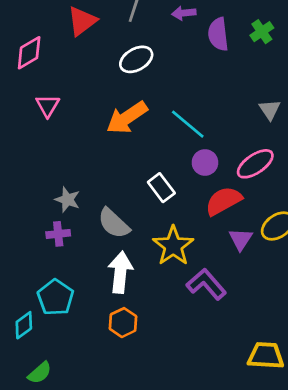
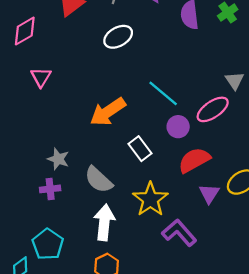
orange arrow: (127, 118) -> (108, 112), moved
pink ellipse: (255, 164) -> (213, 109), moved

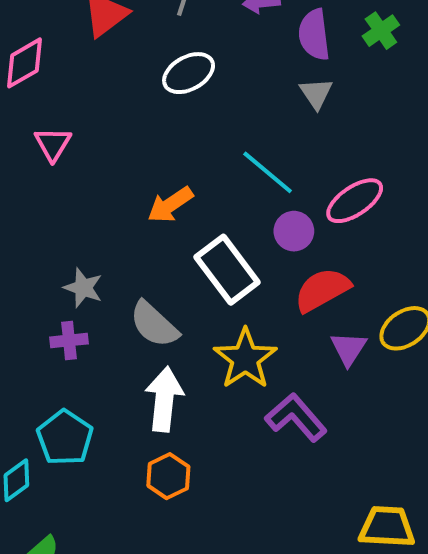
gray triangle: (235, 81) -> (316, 93), moved
orange arrow: (108, 112) -> (170, 205), size x0.7
white rectangle: (140, 149) -> (227, 270), size x1.5

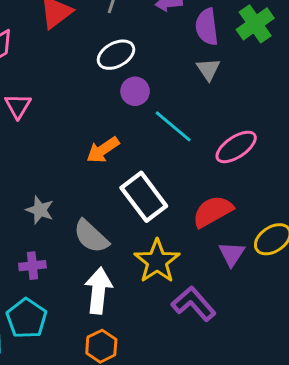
green cross: (381, 31) -> (255, 24), size x1.4
purple circle: (294, 231) -> (135, 91), moved
purple cross: (69, 340) -> (32, 266), moved

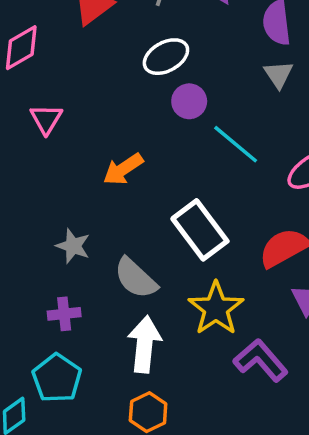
orange arrow: (103, 150) -> (123, 169), moved

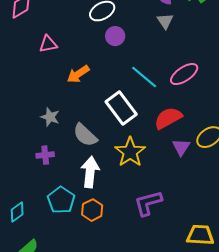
pink triangle: (46, 119) -> (48, 44), moved, turned 48
cyan line: (236, 144) -> (144, 77), moved
purple L-shape: (261, 360) -> (148, 203), moved, turned -64
cyan pentagon: (57, 378) -> (61, 200), moved

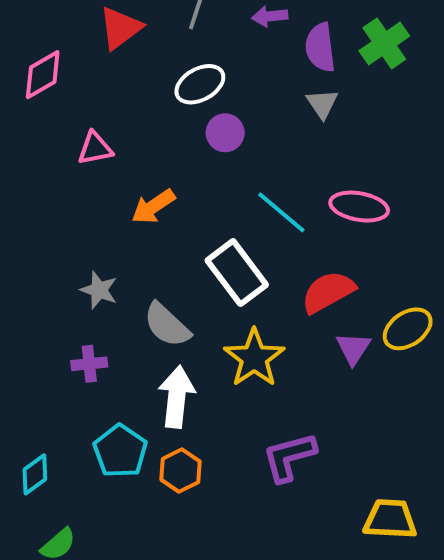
pink ellipse: (184, 74) -> (359, 207), turned 44

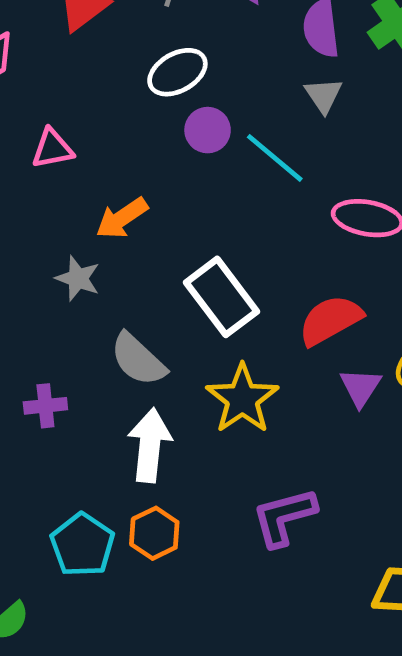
cyan line: (281, 212) -> (275, 158), moved
gray star: (99, 290) -> (78, 278), moved
cyan pentagon: (120, 451) -> (82, 545), moved

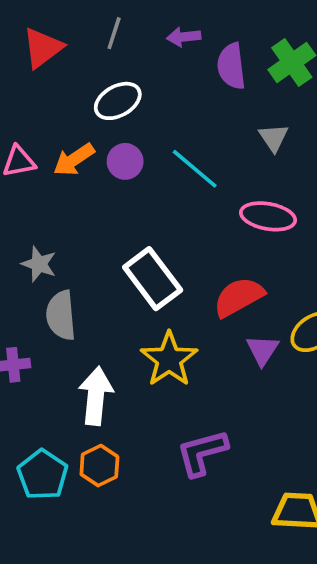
gray triangle: (323, 95) -> (273, 138), moved
purple circle: (208, 130) -> (125, 161), moved
orange arrow: (122, 218) -> (74, 160), moved
gray semicircle: (138, 359) -> (61, 315), moved, turned 42

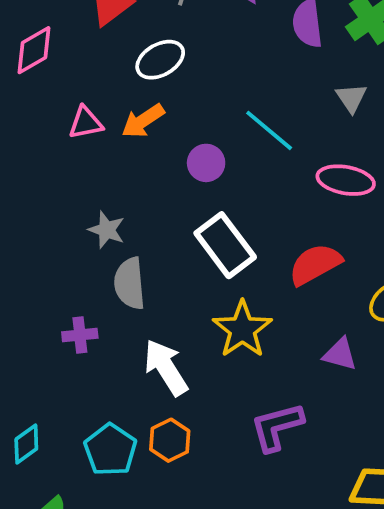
white ellipse: (118, 101) -> (160, 60), moved
purple circle: (125, 161) -> (206, 163), moved
purple triangle: (262, 350) -> (340, 354), moved, turned -48
white arrow: (96, 396) -> (166, 368), turned -38

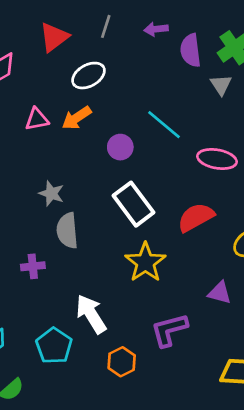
gray triangle: (351, 98) -> (221, 85), moved
purple triangle: (340, 354) -> (220, 293), moved
white arrow: (166, 368) -> (91, 314), moved
orange hexagon: (170, 440) -> (122, 362), moved

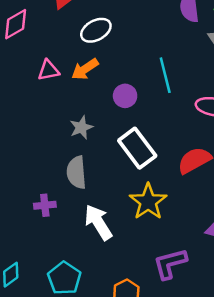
cyan line: (164, 125) -> (165, 75), turned 36
gray star: (51, 193) -> (81, 127), moved, turned 30
white arrow: (91, 314) -> (98, 222), moved

